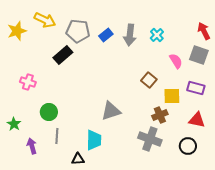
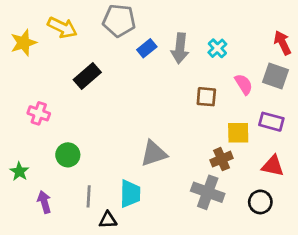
gray pentagon: (78, 31) -> (119, 21), moved
brown square: (149, 80) -> (206, 97), moved, turned -35
gray line: (57, 136) -> (89, 196), moved

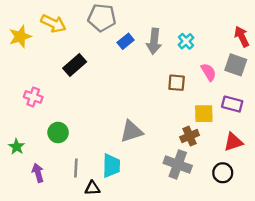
red triangle: (273, 166) -> (233, 142), turned -30

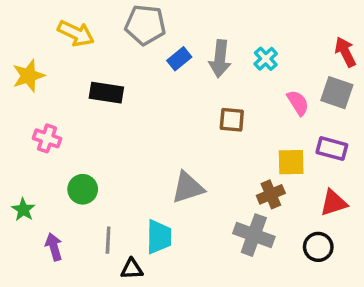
yellow star: (20, 37) -> (28, 76), moved
black rectangle: (75, 65) -> (106, 93), turned 50
brown square: (177, 83) -> (232, 120), moved

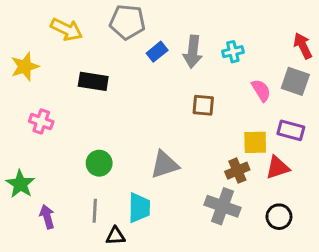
cyan cross: (266, 59) -> (233, 52), turned 30
green circle: (83, 189) -> (99, 163), moved
red triangle: (333, 203) -> (277, 168), moved
green star: (23, 210) -> (20, 184), size x1.4

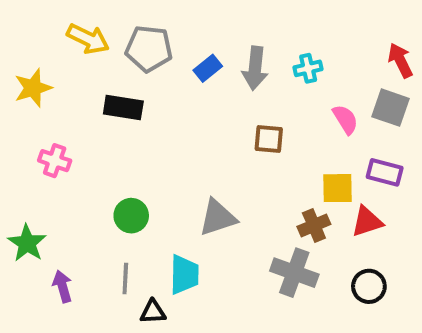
gray pentagon: (127, 22) -> (149, 49), moved

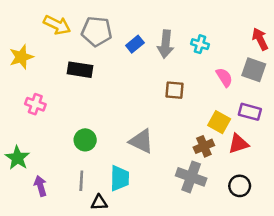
cyan cross: (308, 68) -> (200, 44), turned 30
yellow square: (337, 188) -> (219, 122), turned 30
gray triangle: (218, 218) -> (141, 141), turned 44

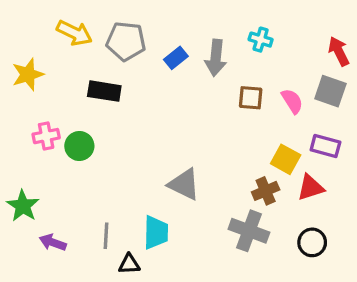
cyan cross: (200, 44) -> (261, 40), moved
brown square: (175, 90) -> (251, 98), moved
pink cross: (35, 104) -> (46, 136), turned -30
green circle: (85, 140) -> (79, 146), moved
purple arrow: (40, 186) -> (53, 242), turned -54

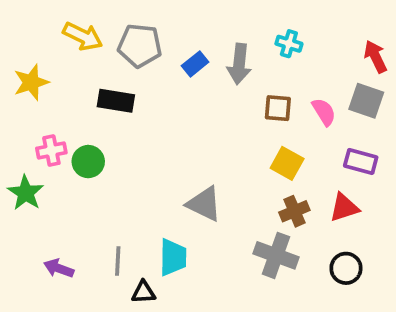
yellow square: (286, 159) -> (287, 163), moved
green star: (23, 206) -> (26, 193), moved

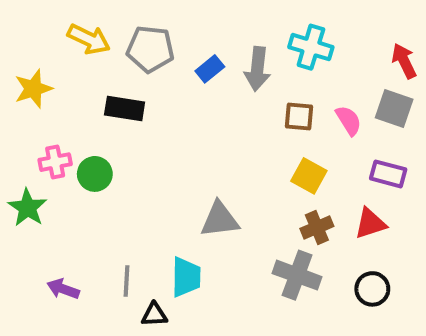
cyan cross: (289, 44) -> (311, 47), size x1.5
gray triangle: (204, 204) -> (220, 220), turned -33

